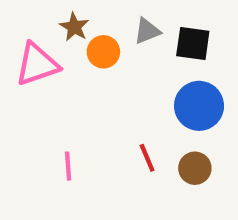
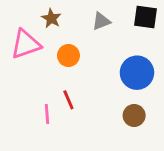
black square: (193, 43) -> (146, 17), moved
orange circle: (103, 52) -> (68, 56), moved
red line: (147, 158) -> (68, 100), moved

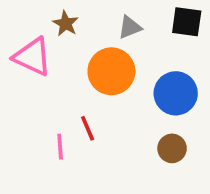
pink triangle: (26, 44) -> (32, 57), turned 44
orange circle: (68, 56) -> (111, 71), moved, size x1.6

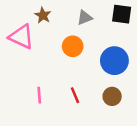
orange circle: (111, 71) -> (73, 46), size x0.7
red line: (88, 128) -> (75, 95), moved

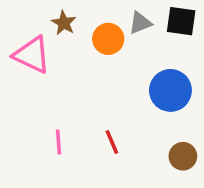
gray triangle: (85, 18) -> (140, 23), moved
orange circle: (73, 46) -> (108, 39), moved
brown circle: (112, 96) -> (183, 156), moved

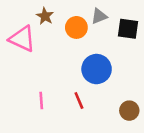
black square: (181, 21) -> (128, 29), moved
blue circle: (170, 90) -> (97, 69), moved

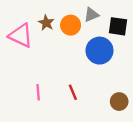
brown star: (45, 16) -> (46, 23), moved
blue circle: (97, 69) -> (99, 51), moved

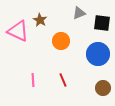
orange circle: (71, 25) -> (61, 41), moved
blue circle: (99, 51) -> (98, 54), moved

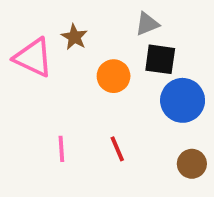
black square: (102, 23) -> (160, 59), moved

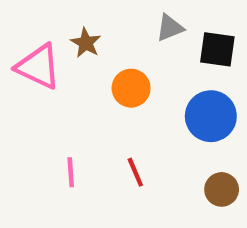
black square: (160, 59) -> (217, 49), moved

